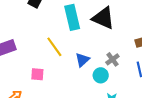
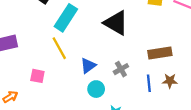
cyan rectangle: (72, 17) -> (66, 18), moved, turned 40
cyan circle: (101, 75) -> (96, 89), moved

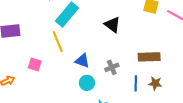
black triangle: (116, 23) -> (112, 25), size x0.7
blue triangle: (88, 66) -> (82, 61), turned 49

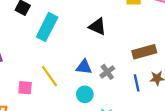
yellow line: (58, 42) -> (49, 76), moved
blue triangle: (82, 61) -> (84, 67), moved

